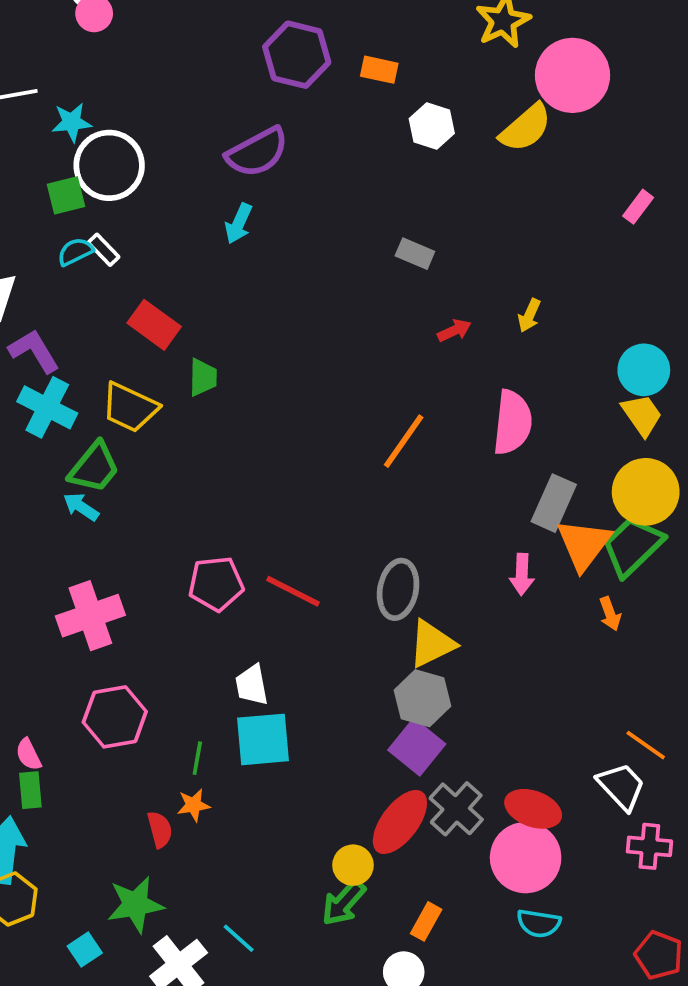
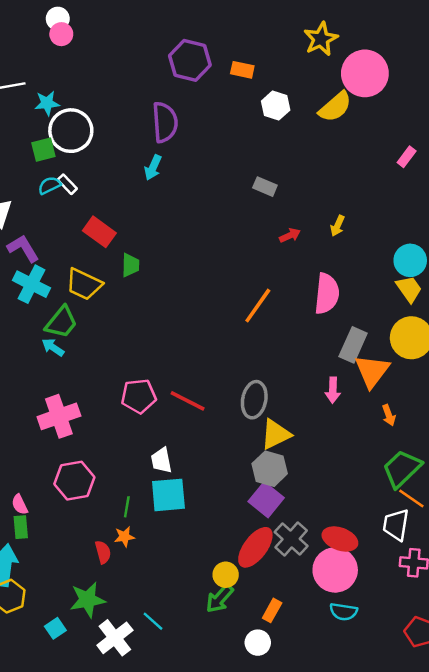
purple semicircle: (257, 152) -> (165, 122), turned -66
green trapezoid: (633, 546) -> (402, 469), moved
white trapezoid: (621, 786) -> (396, 525), turned -128

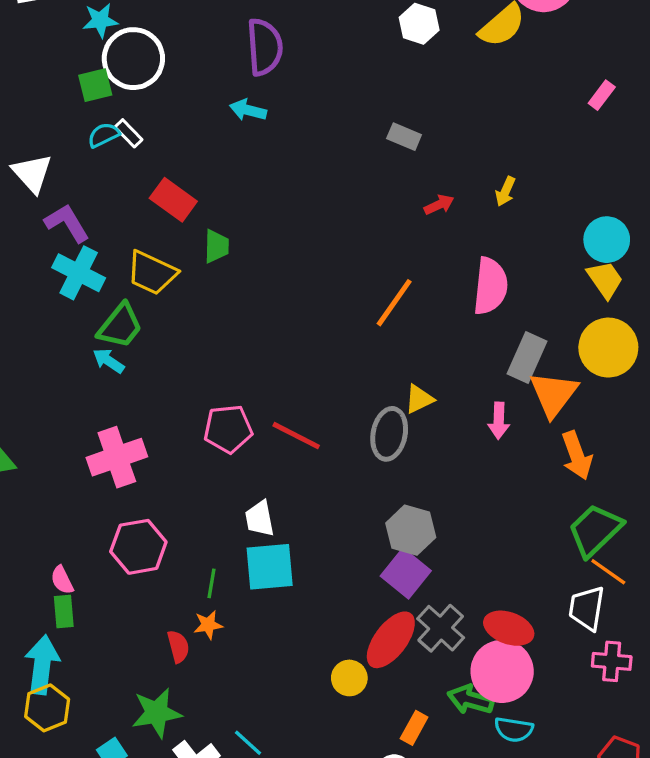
cyan arrow: (153, 167) -> (248, 110), turned 80
orange arrow: (389, 415) -> (577, 455), size x1.6
yellow triangle: (276, 434) -> (419, 399), moved, size x0.7
green arrow: (220, 599) -> (471, 700), moved, turned 64

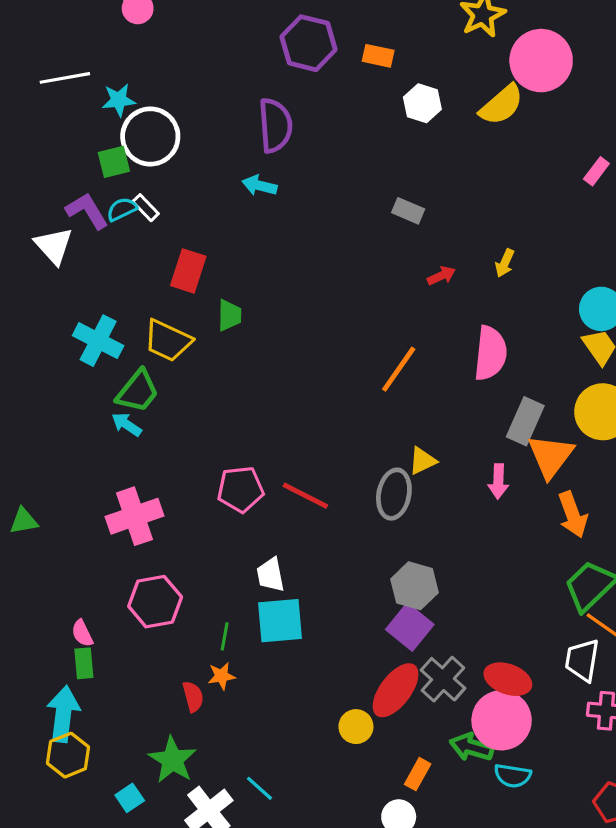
red rectangle: (173, 200) -> (188, 271), turned 72
purple L-shape: (67, 223) -> (87, 211), moved
green star: (157, 713) -> (172, 760), turned -30

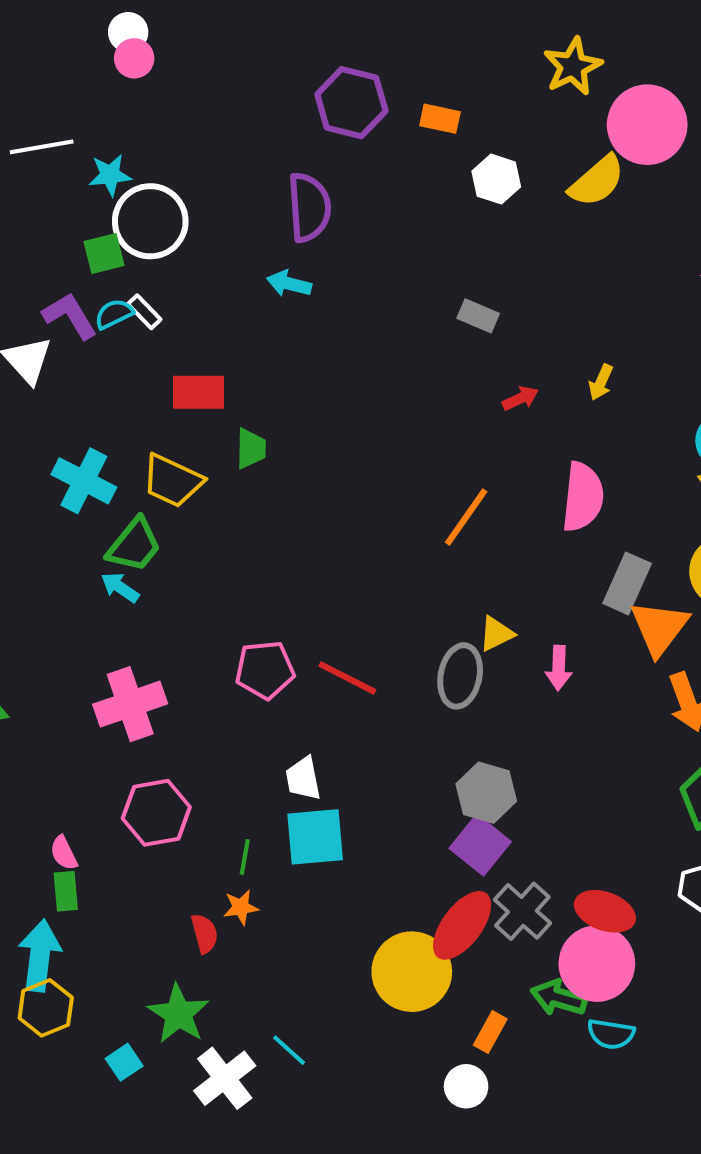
red rectangle: (188, 271) -> (199, 392), turned 72
pink arrow: (498, 481) -> (559, 668), moved
yellow circle: (356, 727) -> (412, 972), size x1.8

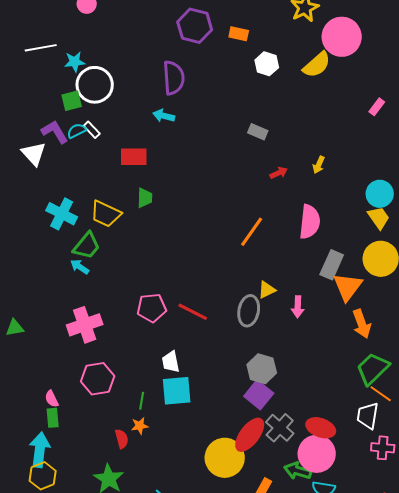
red rectangle: (199, 392) -> (134, 157), moved

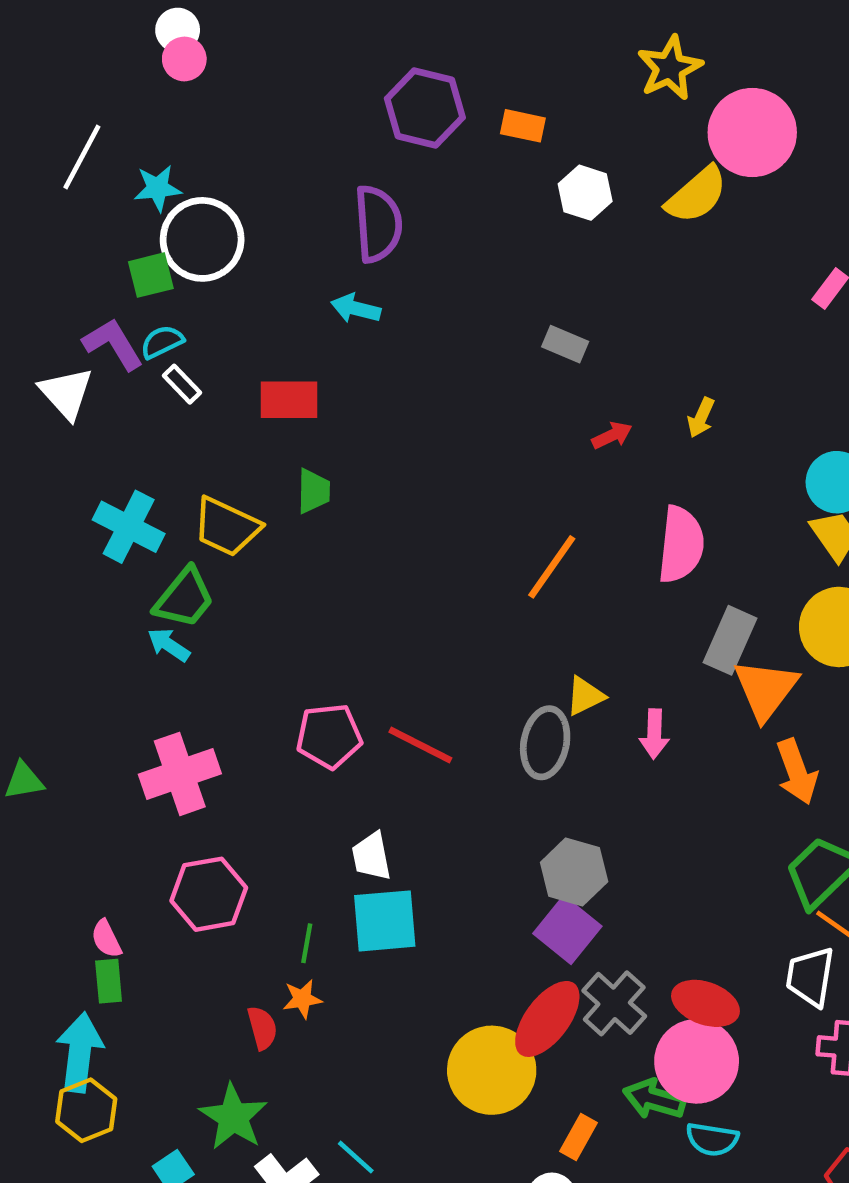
white line: (41, 48) -> (82, 157), turned -52
white rectangle: (92, 130) -> (182, 384), moved

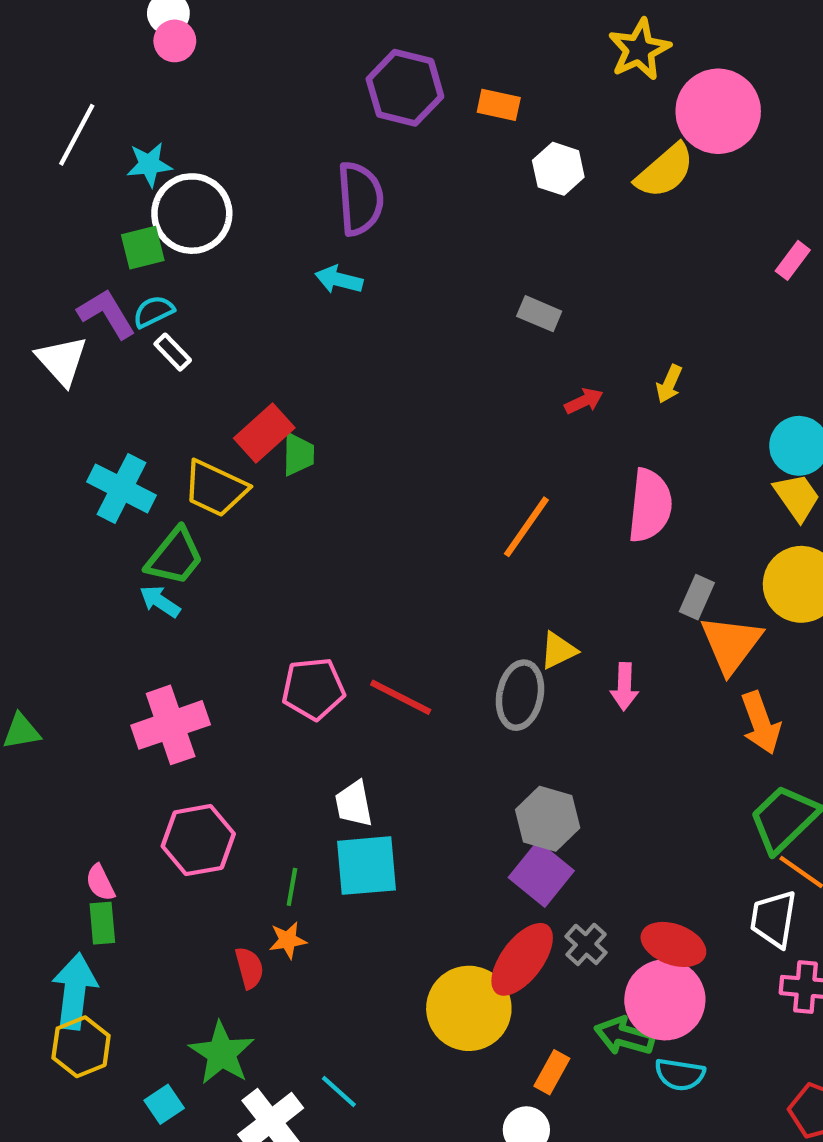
red rectangle: (289, 400) -> (264, 433), moved, turned -42
gray rectangle: (730, 640) -> (697, 597), size x0.7
gray cross: (614, 1003) -> (586, 944), size x0.7

